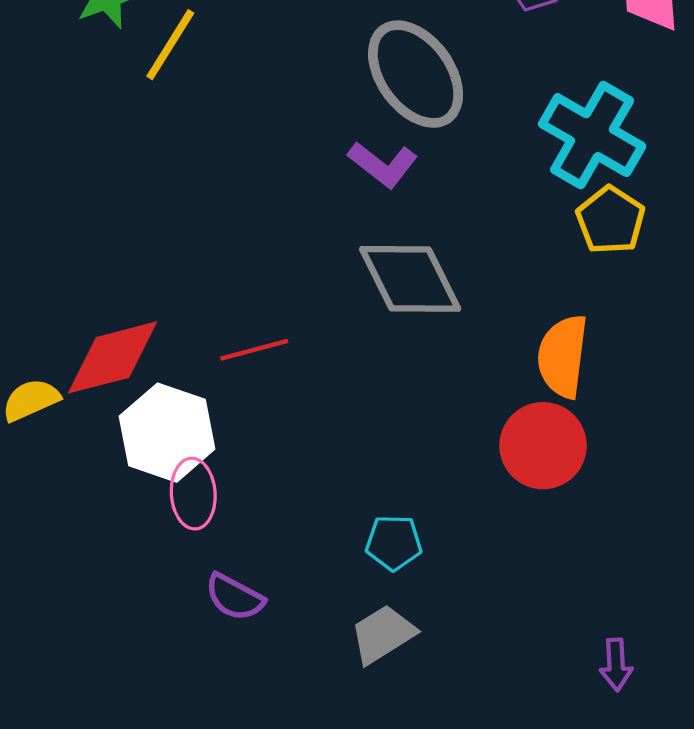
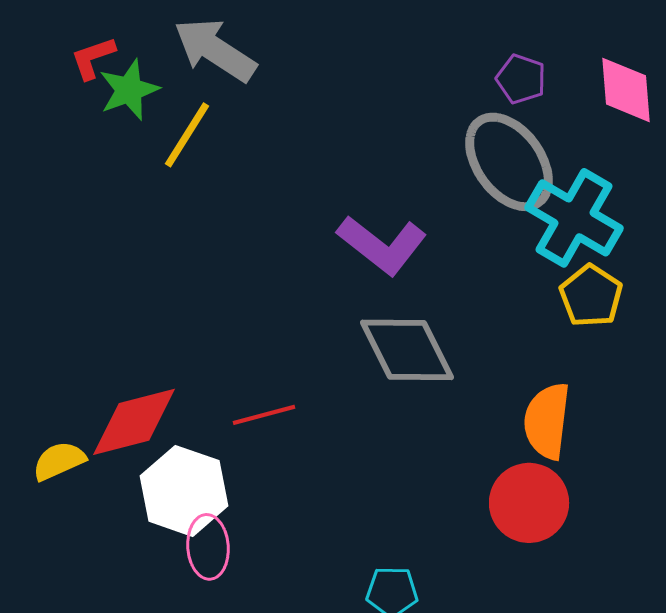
gray ellipse: (416, 74) -> (509, 162), moved
purple L-shape: (383, 165) -> (382, 245), size x1.4

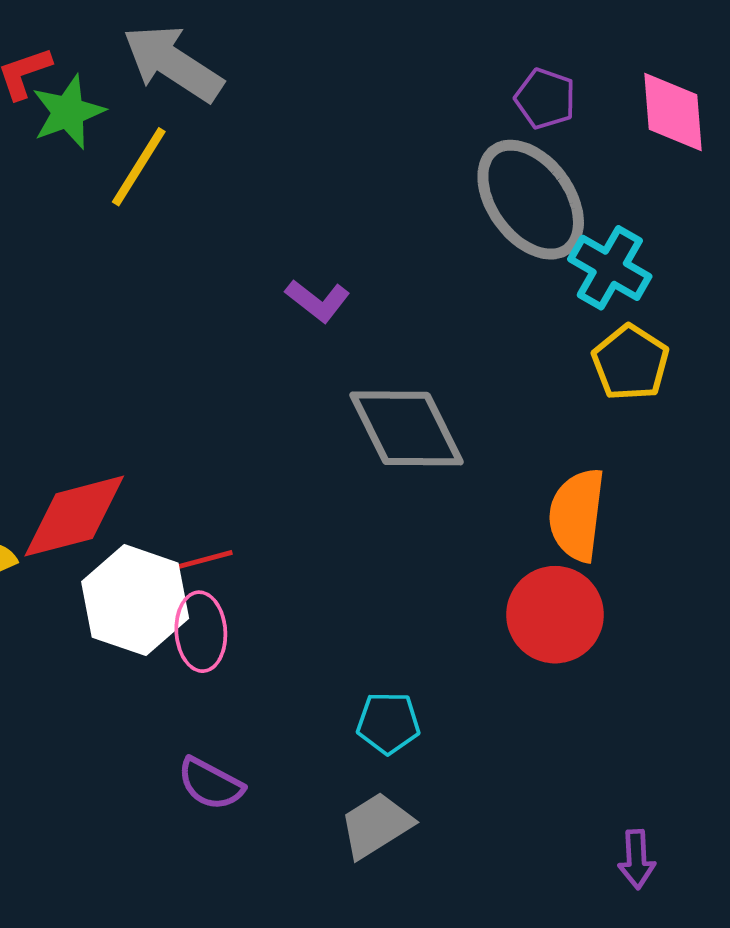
cyan cross: (574, 218) -> (610, 268), size x0.7
purple L-shape: (382, 245) -> (318, 301), moved, size x0.6
red line: (264, 415) -> (195, 562), moved
pink ellipse: (208, 547) -> (201, 632), moved

